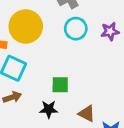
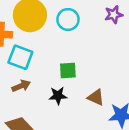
cyan circle: (76, 29) -> (68, 19), moved

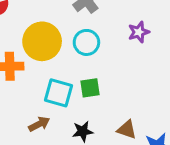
cyan square: (20, 57) -> (59, 93), moved
green square: (68, 70) -> (90, 88), moved

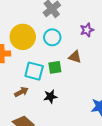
brown triangle: (127, 130) -> (75, 57), moved

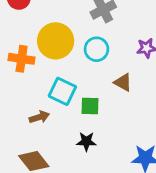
green square: (55, 67) -> (90, 106), moved
black star: (50, 96) -> (86, 141), moved

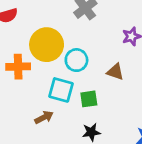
cyan circle: (96, 49) -> (76, 60), moved

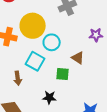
green square: (89, 99) -> (63, 74), moved
brown arrow: (44, 117) -> (18, 78), turned 96

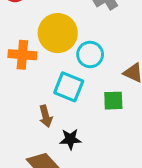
black star: (49, 98) -> (70, 139), moved

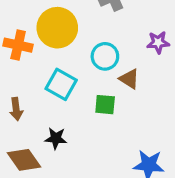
cyan circle: (90, 54) -> (105, 56), moved
brown arrow: (46, 116) -> (16, 109), moved

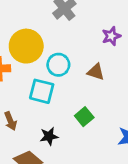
cyan circle: (105, 56) -> (58, 65), moved
green square: (105, 105) -> (84, 117), moved, turned -30

